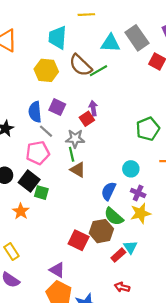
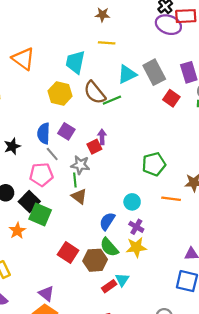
cyan triangle: (110, 43) -> (127, 74), turned -36
green square: (41, 193) -> (40, 215), size x1.5
red square: (79, 240) -> (68, 253), moved

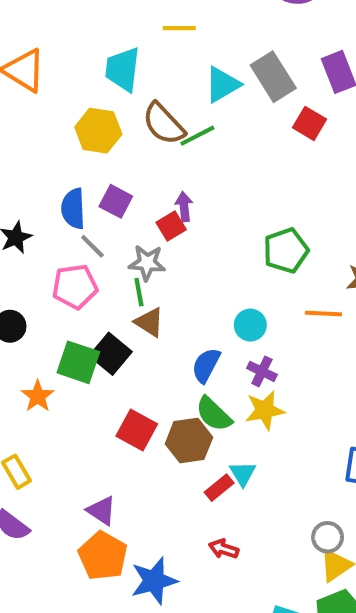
black square: (29, 202) -> (111, 354), moved

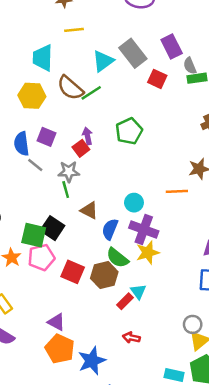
green pentagon: (286, 250) -> (129, 131), moved
pink pentagon: (75, 287) -> (41, 257), moved
brown triangle: (149, 322) -> (89, 210), moved
purple cross: (262, 371) -> (144, 230), size x1.6

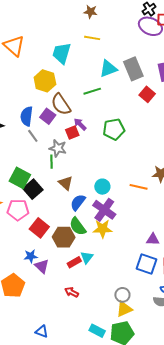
brown semicircle: (70, 88) -> (61, 104), moved
purple arrow: (87, 136) -> (80, 124), turned -48
green square: (34, 235) -> (20, 178), moved
purple triangle: (56, 322) -> (42, 266), moved
blue star: (92, 361) -> (31, 256), moved, size x0.6

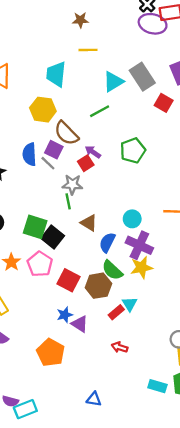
gray line: (33, 136) -> (48, 163), moved
pink pentagon: (18, 210) -> (40, 264), turned -30

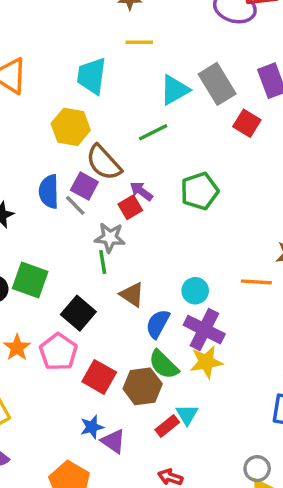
green square: (35, 227) -> (30, 280), moved

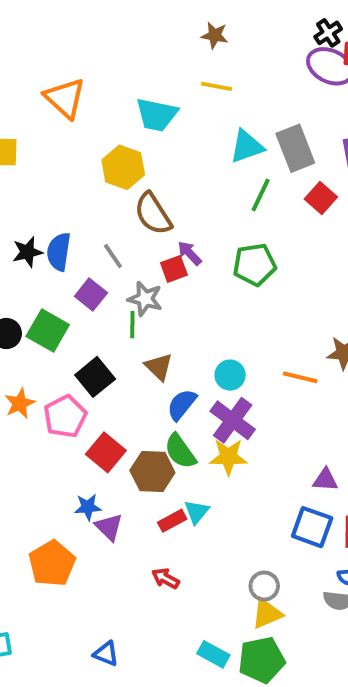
cyan trapezoid: (92, 76) -> (157, 115), turned -96
green line: (153, 132) -> (261, 195), moved, turned -48
purple square: (84, 186) -> (91, 294), moved
blue semicircle: (49, 192) -> (59, 252), moved

